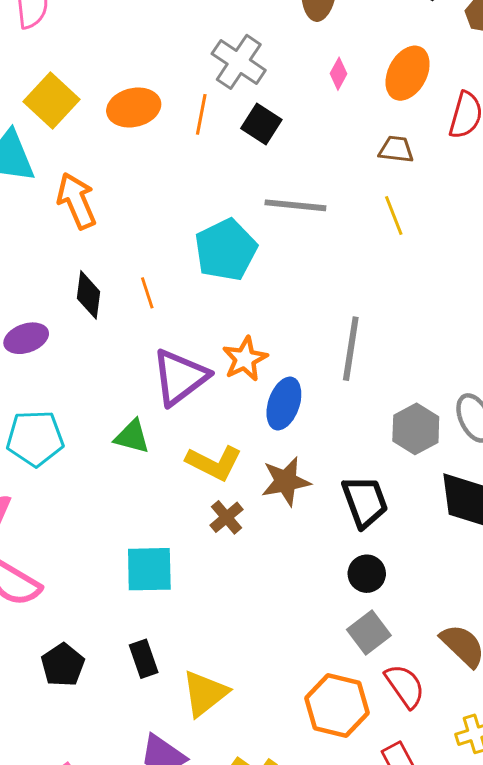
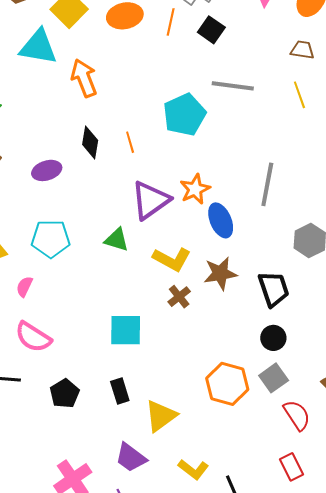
blue ellipse: (284, 404) -> (221, 220), turned -44
orange hexagon: (337, 706) -> (227, 384), moved

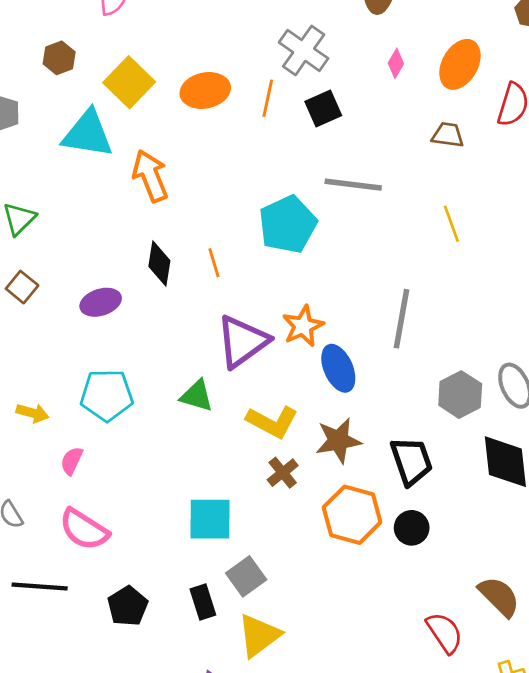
black square: (211, 30) -> (323, 108), turned 32
yellow line: (299, 95) -> (451, 224), moved
gray square: (274, 378) -> (246, 576), moved
orange hexagon: (227, 384) -> (352, 515), moved

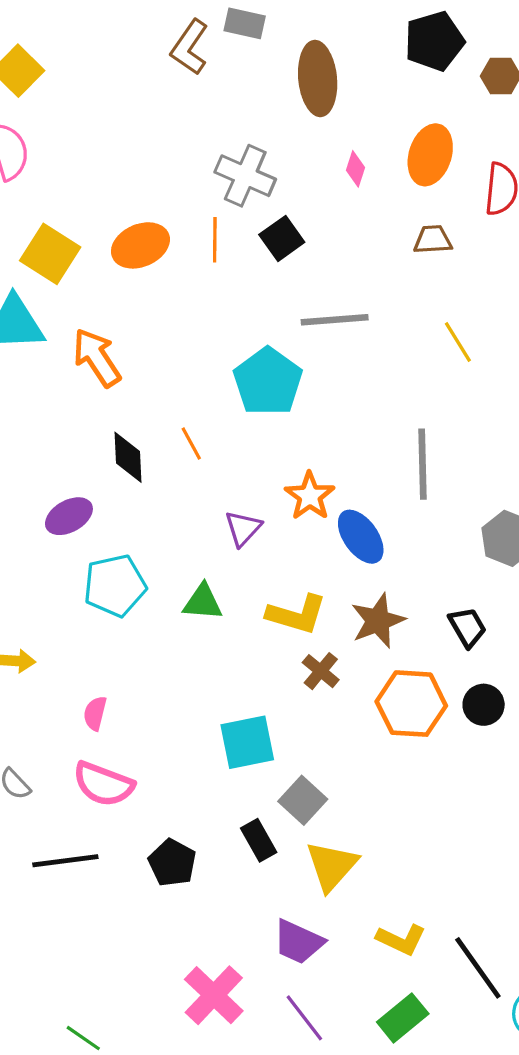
purple triangle: (242, 342) -> (243, 528), size x0.6
cyan pentagon: (107, 395) -> (115, 586), moved
pink semicircle: (72, 461) -> (95, 713), moved
black trapezoid: (411, 461) -> (467, 627), size x0.7

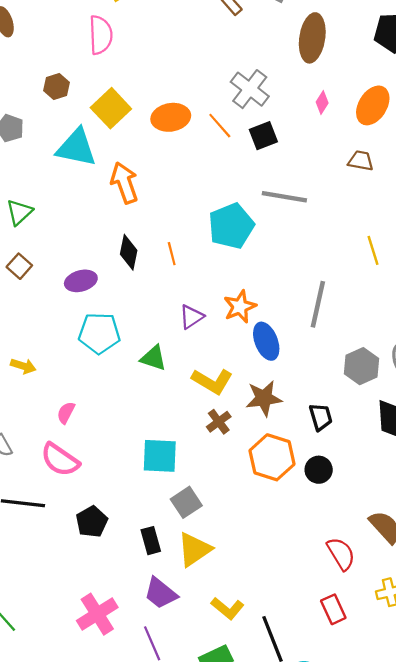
orange line: (215, 240) -> (220, 126), turned -56
yellow line: (458, 342) -> (373, 250), moved
black rectangle: (259, 840) -> (151, 541), moved

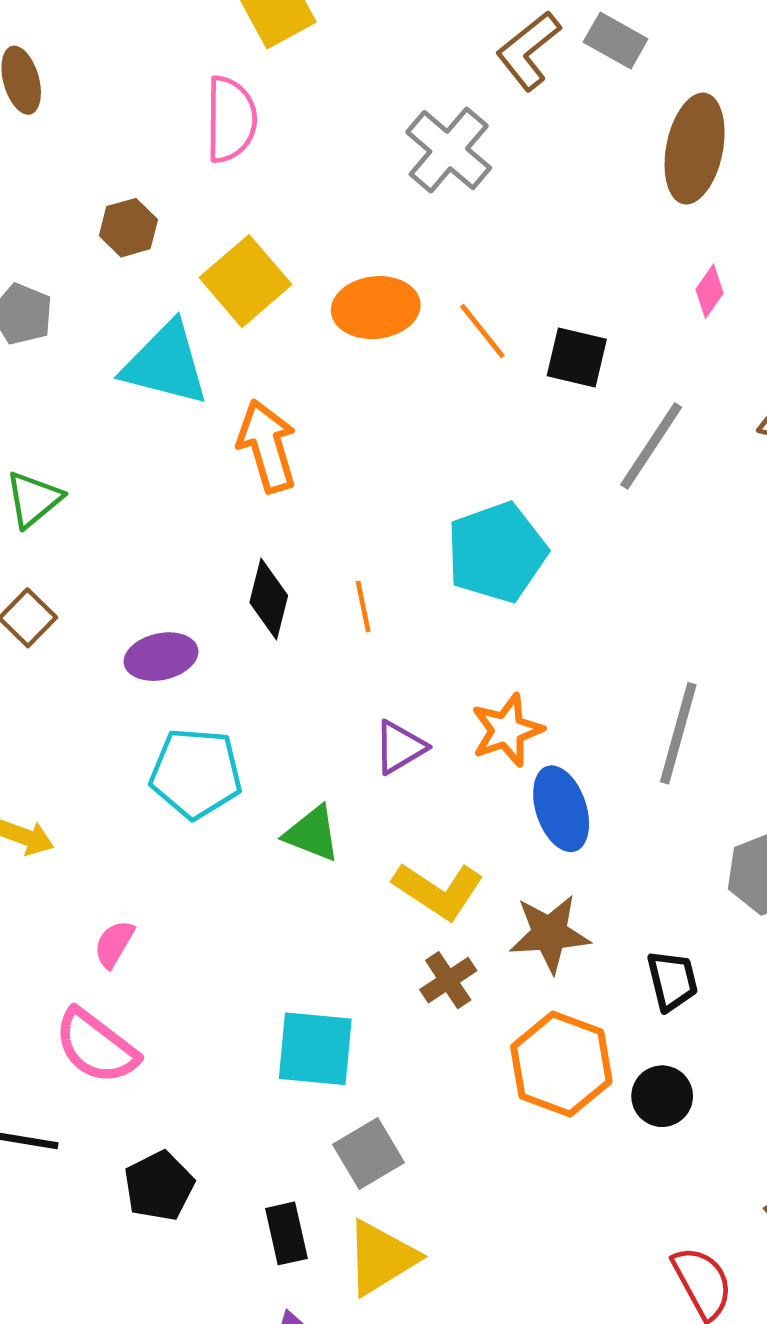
gray cross: (250, 89) -> (449, 150), moved
black square: (263, 136) -> (577, 358), turned 32
gray line: (284, 197) -> (651, 446), moved, turned -69

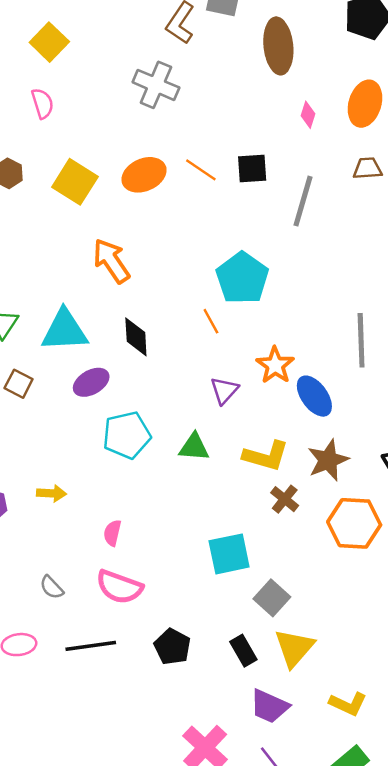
pink semicircle: (231, 119) -> (42, 103), size x0.7
cyan triangle: (166, 364) -> (65, 330), moved
orange line: (363, 606) -> (211, 321), moved

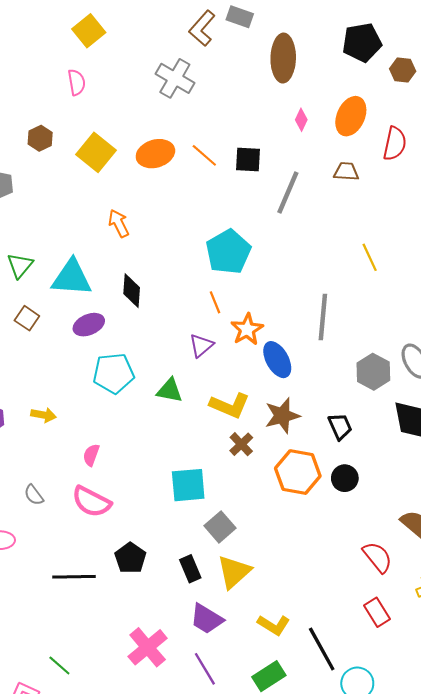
orange arrow: (111, 261) -> (119, 223), size x0.7
orange line: (211, 321) -> (215, 302), moved
black line: (91, 646) -> (74, 577), moved

